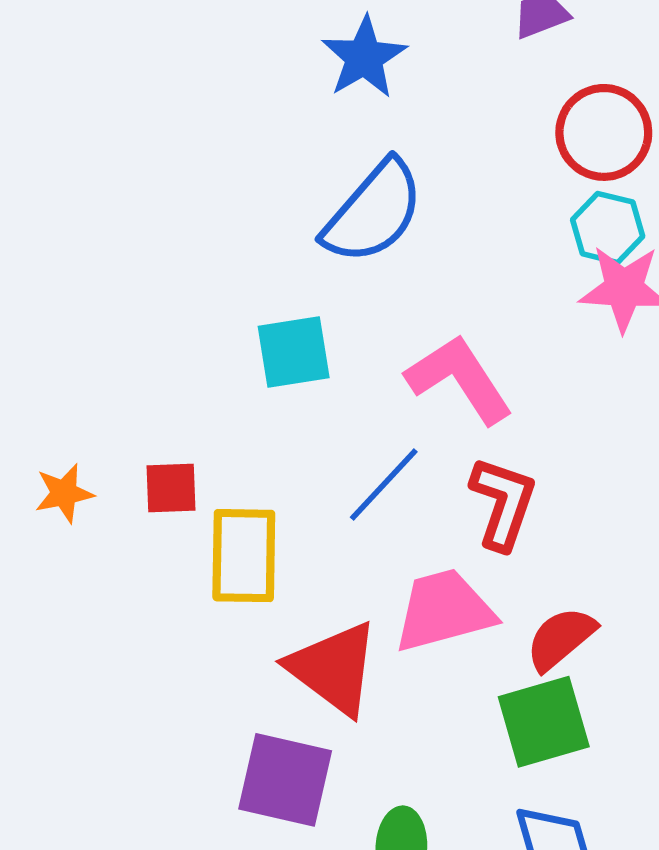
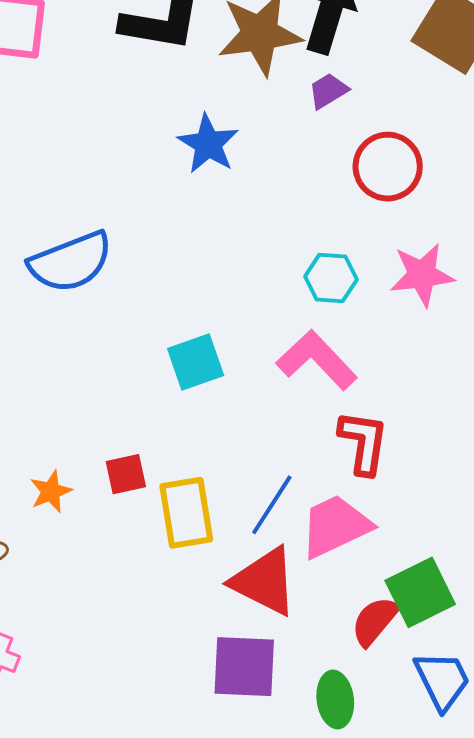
blue semicircle: (373, 212) -> (71, 262), moved, turned 38
cyan hexagon: (608, 228) -> (331, 278), moved
blue line: (384, 484) -> (272, 505), moved
red semicircle: (561, 639) -> (375, 621), moved

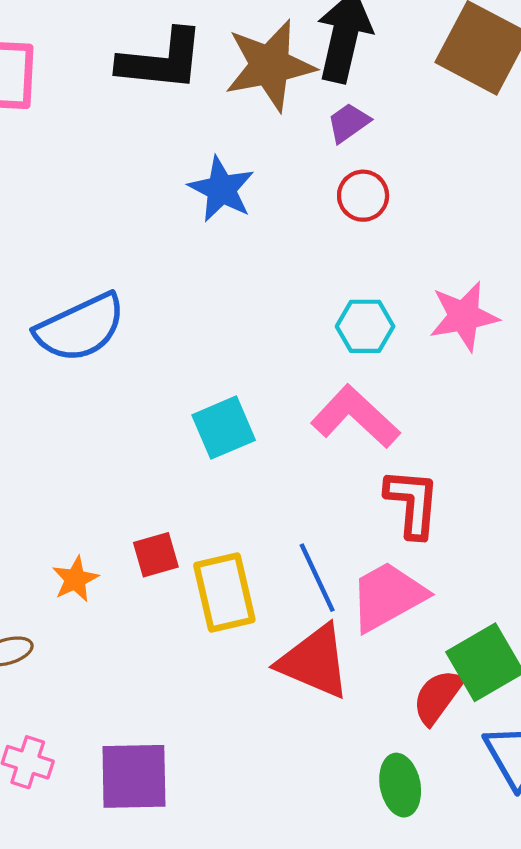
red circle: (388, 167) -> (363, 196), moved, size x0.7
blue line: (272, 505) -> (317, 578), turned -54
purple square: (244, 667) -> (134, 776), moved

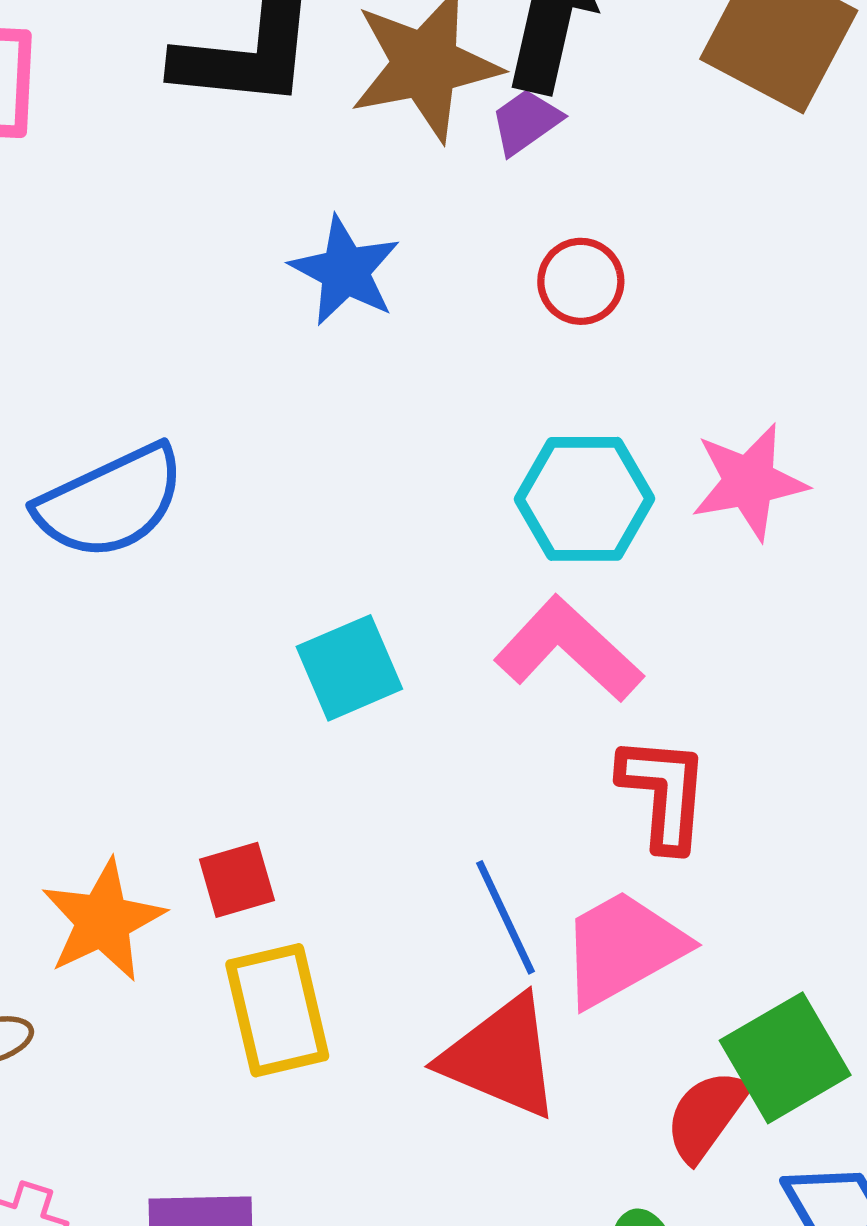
purple trapezoid: (348, 123) -> (526, 122), moved
cyan hexagon: (365, 326) -> (585, 499), size x1.4
orange star: (75, 579) -> (103, 921), size x1.6
yellow rectangle: (224, 592) -> (277, 1010), moved

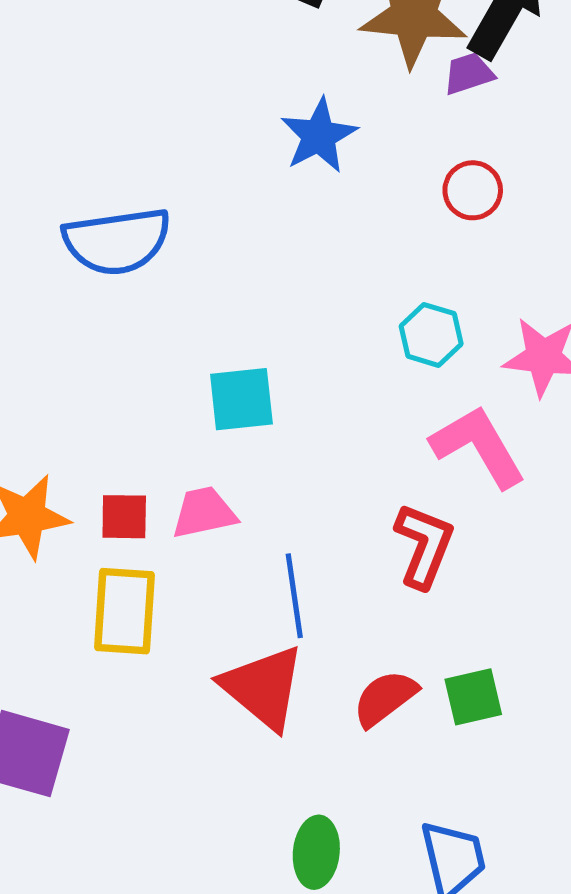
cyan hexagon: (585, 499) -> (431, 335), size x0.7
pink L-shape: (569, 649) -> (478, 446), moved
pink trapezoid: (623, 948) -> (204, 513), moved, size x0.7
green square: (785, 1058) -> (473, 697), moved, size x0.7
red semicircle: (706, 1115) -> (385, 698), moved

